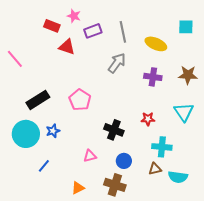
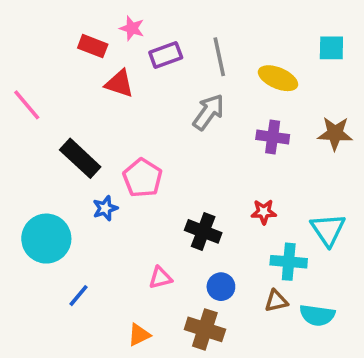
black rectangle: (38, 100) -> (80, 158), moved, turned 75
cyan triangle: (184, 112) -> (328, 230), moved
blue star: (53, 131) -> (105, 208), moved

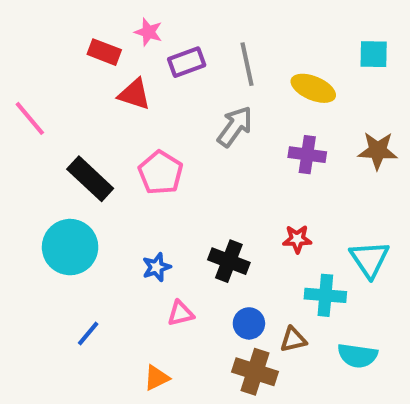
pink pentagon: (143, 178) -> (161, 173), moved
blue star: (105, 208) -> (156, 267), moved
cyan circle: (46, 239) -> (70, 247), moved
brown triangle: (276, 301) -> (293, 340), moved
brown cross: (205, 329) -> (255, 372), moved

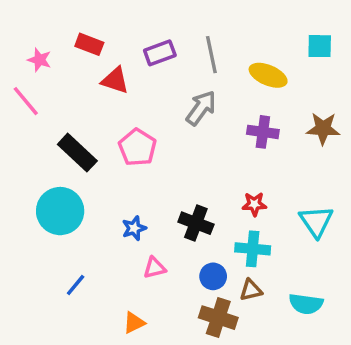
pink star: (148, 32) -> (39, 60), moved
cyan cross: (325, 295) -> (253, 249), moved

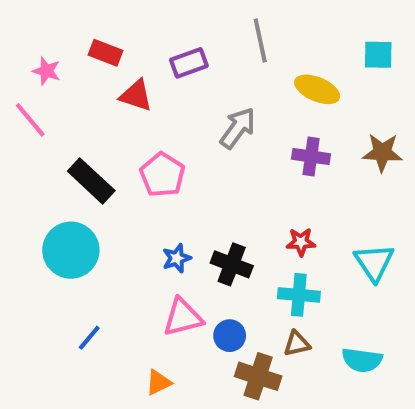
gray line: (211, 55) -> (260, 40), moved
blue star: (134, 228) -> (177, 258), moved
pink triangle: (155, 268) -> (183, 317), size x1.5
blue circle: (213, 276) -> (230, 336), moved

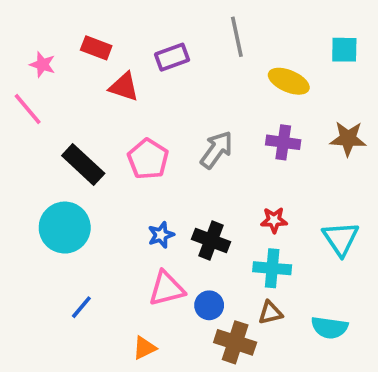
gray arrow: (238, 128) -> (217, 150), moved

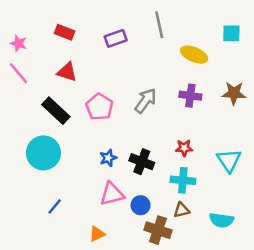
pink star: (42, 65) -> (19, 43), moved
red triangle: (124, 87) -> (67, 72), moved

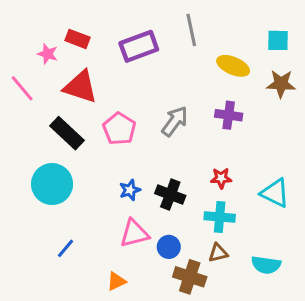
purple rectangle: (116, 38) -> (139, 46), size x1.4
pink star: (19, 43) -> (48, 54), moved
red triangle: (67, 72) -> (80, 87), size x1.4
brown star: (234, 93) -> (281, 84), moved
cyan triangle: (229, 160) -> (275, 193), turned -30

